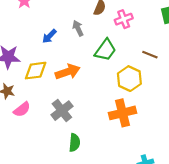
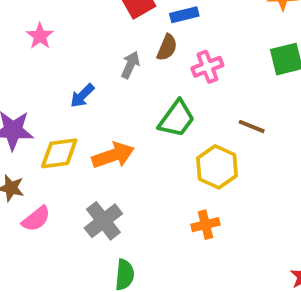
gray arrow: (78, 28) -> (130, 65), moved, turned 49
orange cross: (123, 113) -> (205, 225), size x0.6

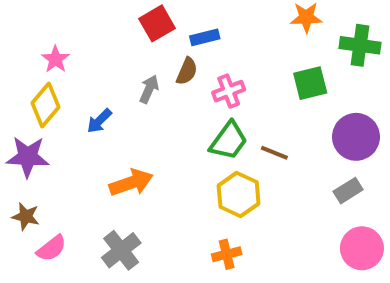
green trapezoid: (177, 119) -> (229, 141), moved
yellow diamond: (59, 153) -> (46, 105), moved, turned -42

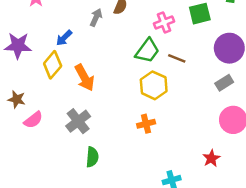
pink cross: (229, 91) -> (164, 23), moved
yellow diamond: (46, 105) -> (53, 65), moved
purple star: (28, 157) -> (18, 46), moved
orange arrow: (131, 183) -> (85, 78), turned 80

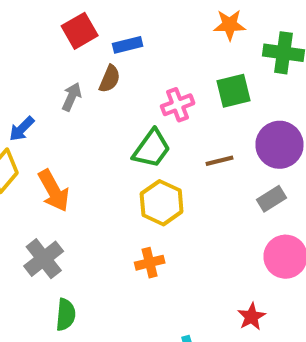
brown line: (177, 58) -> (220, 161), moved, turned -36

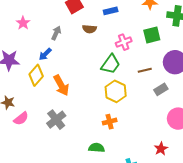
blue rectangle: (128, 45) -> (111, 11), moved
brown semicircle: (110, 79) -> (89, 29), turned 72
gray arrow: (72, 97) -> (56, 33), moved
gray rectangle: (271, 199) -> (161, 89), moved
green semicircle: (66, 315) -> (96, 148), moved, turned -91

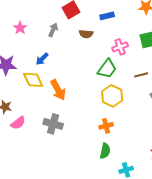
gray arrow: (56, 33) -> (53, 30), moved
yellow diamond: (36, 75) -> (33, 80), turned -65
gray cross: (56, 120) -> (53, 124), turned -36
green semicircle: (96, 148) -> (105, 151), moved, turned 98

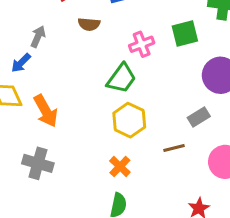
gray arrow: (53, 30) -> (38, 37), moved
brown line: (141, 75) -> (174, 148), moved
orange cross: (106, 126) -> (120, 167), turned -32

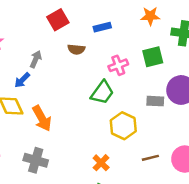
gray rectangle: (199, 117) -> (155, 101), moved, turned 35
yellow hexagon: (129, 120) -> (123, 126), moved
brown line: (174, 148) -> (150, 158), moved

